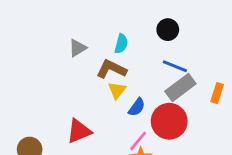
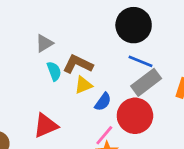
black circle: (168, 30) -> (134, 25), size x1.6
cyan semicircle: (121, 44) -> (54, 71), moved, turned -36
yellow triangle: (117, 90) -> (83, 85), turned 30

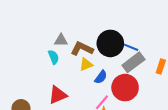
black circle: (134, 25) -> (110, 43), moved
gray triangle: (44, 43) -> (61, 40), moved, turned 32
cyan semicircle: (54, 71) -> (54, 57), moved

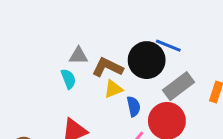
blue line: (129, 47) -> (168, 46), moved
blue semicircle: (101, 77) -> (134, 106), turned -48

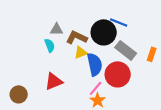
gray rectangle: (178, 86) -> (126, 50), turned 75
blue semicircle: (134, 106) -> (95, 64), size x1.6

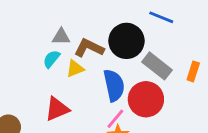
blue line: (119, 22) -> (161, 17), moved
cyan semicircle: (50, 45) -> (51, 59), turned -120
yellow triangle: (81, 52) -> (75, 69), moved

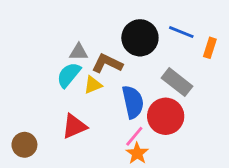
black circle: (126, 41) -> (140, 38), moved
cyan semicircle: (51, 59) -> (69, 75), size x1.4
orange rectangle: (193, 71) -> (210, 48), moved

